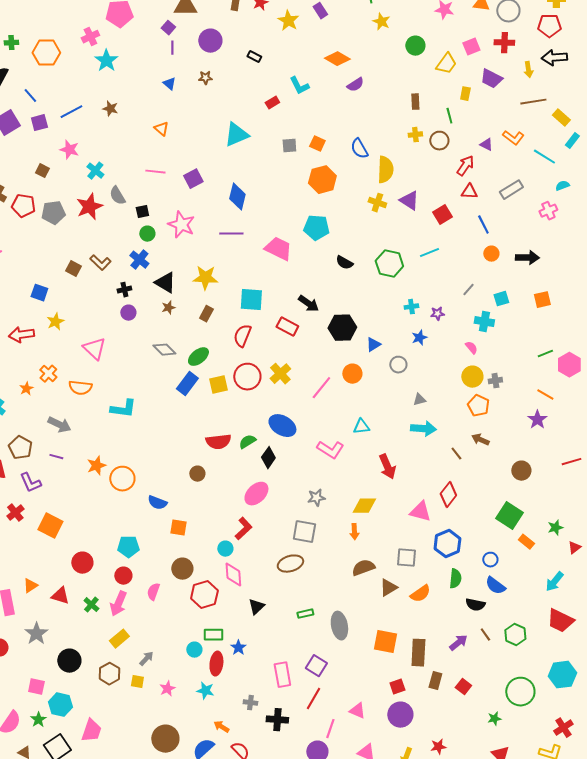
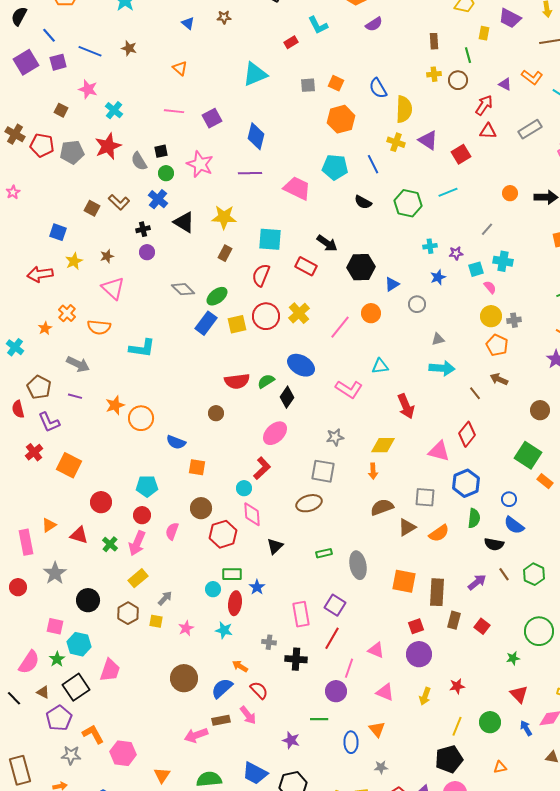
blue line: (71, 112) -> (90, 51), turned 50
gray semicircle: (117, 196) -> (139, 161), moved
blue line: (483, 225) -> (373, 164), moved
cyan square: (501, 299) -> (476, 269), moved
brown star: (168, 308) -> (107, 256), moved

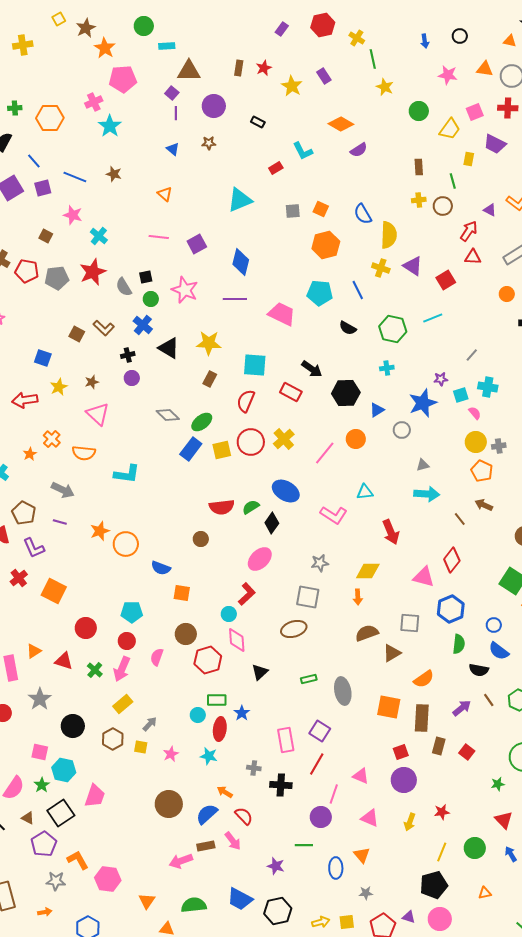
orange circle: (510, 193) -> (507, 294), moved
cyan cross: (430, 246) -> (387, 368), moved
blue star: (438, 277) -> (423, 403), size x1.8
orange semicircle: (439, 533) -> (424, 679), moved

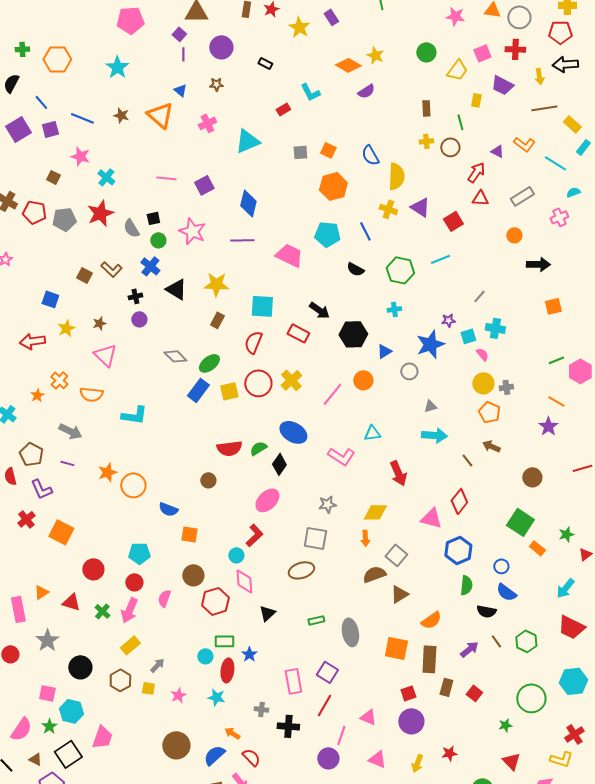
yellow star: (385, 87) -> (375, 55), moved
pink cross: (94, 102) -> (207, 123), moved
orange triangle: (165, 194) -> (160, 115), moved, size x1.8
gray square: (410, 623) -> (396, 555), moved, turned 35

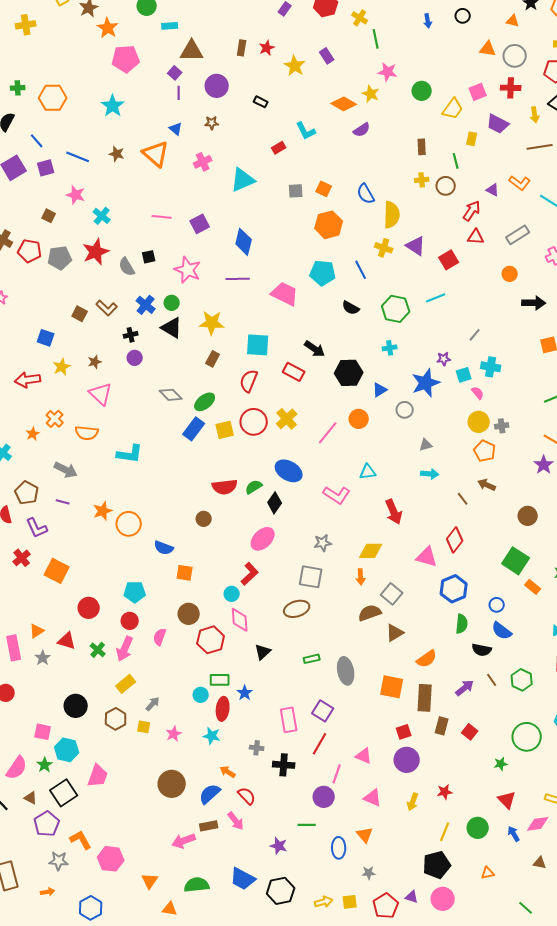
pink star: (455, 16) -> (388, 72), moved
green circle: (158, 240) -> (172, 303), moved
cyan arrow: (434, 435) -> (430, 474), size x0.7
gray star: (47, 640) -> (43, 658), moved, size x0.7

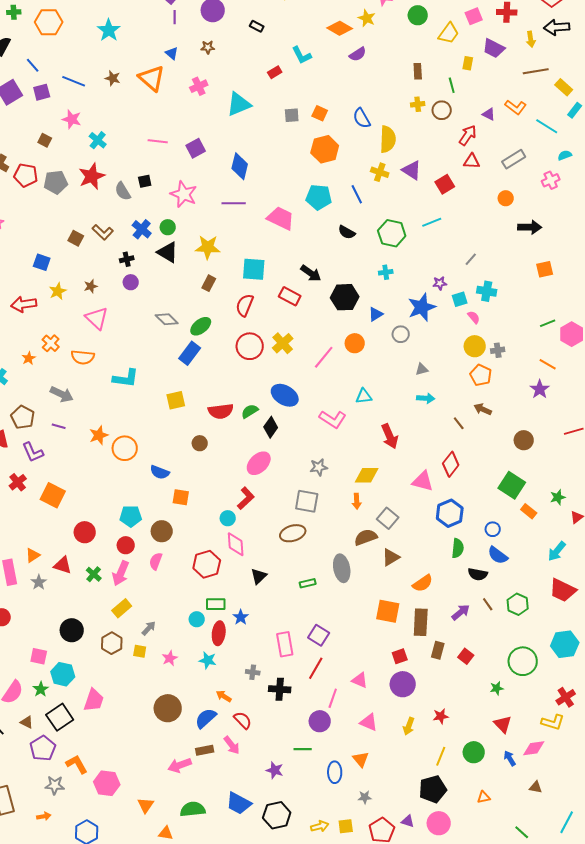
yellow square: (225, 430) -> (176, 400), moved
brown circle: (189, 614) -> (162, 531), moved
gray ellipse: (346, 671) -> (342, 568), moved

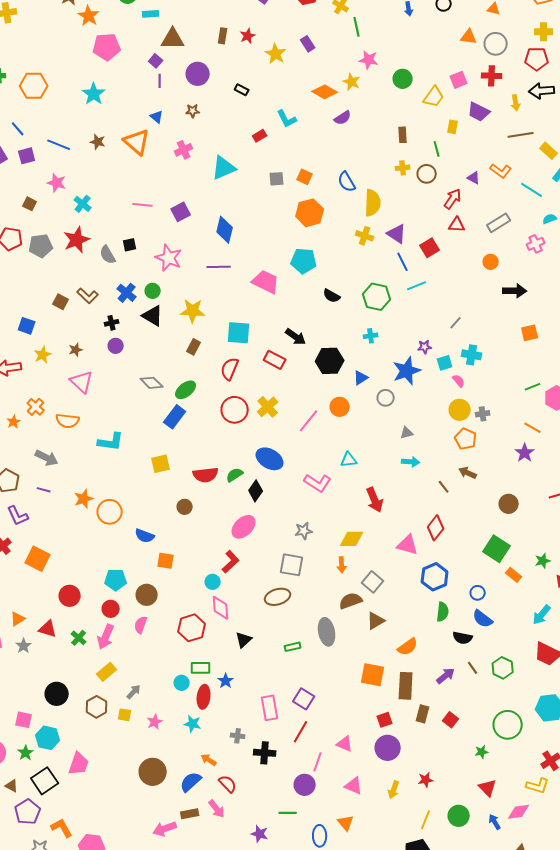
blue line: (357, 194) -> (403, 262), moved

